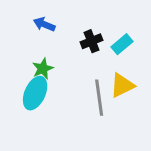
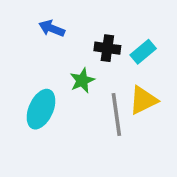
black cross: (92, 41) -> (107, 48), turned 30
green star: (43, 69) -> (82, 80), moved

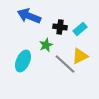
blue arrow: (52, 28) -> (29, 16), size x1.6
gray line: (116, 114) -> (65, 64), turned -40

